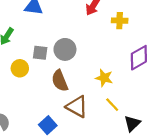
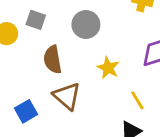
gray circle: (65, 49) -> (86, 25), moved
yellow line: (112, 105) -> (137, 100), moved

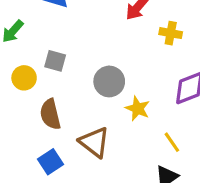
gray circle: (86, 25) -> (109, 81), moved
brown semicircle: (53, 60) -> (50, 114), moved

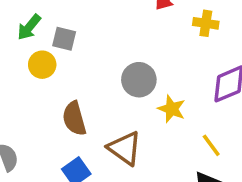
gray square: (55, 61) -> (64, 39), moved
yellow circle: (24, 78) -> (42, 65), moved

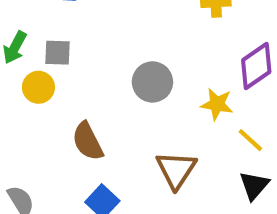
yellow star: (172, 109) -> (217, 104), moved
brown triangle: (125, 148) -> (176, 170), moved, turned 39

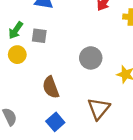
yellow circle: (38, 87) -> (17, 55), moved

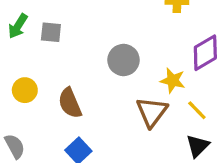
yellow circle: (17, 55) -> (25, 90), moved
brown triangle: (99, 109) -> (152, 112), moved

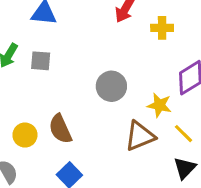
yellow circle: (25, 90) -> (25, 135), moved
brown triangle: (152, 112) -> (140, 136), turned 32

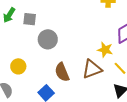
gray circle: (111, 86) -> (48, 39), moved
brown semicircle: (60, 129) -> (62, 72), moved

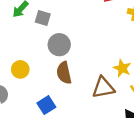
brown semicircle: (62, 72) -> (64, 73), moved

